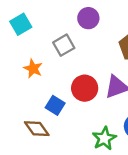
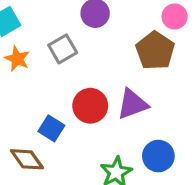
orange star: (33, 68) -> (17, 59), moved

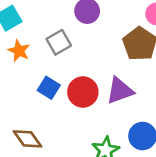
blue square: (51, 128) -> (49, 88), moved

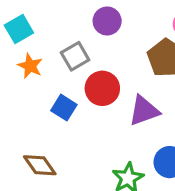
red circle: (83, 92) -> (102, 88), moved

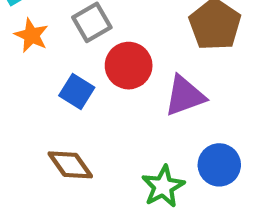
brown diamond: (40, 165) -> (70, 165), moved

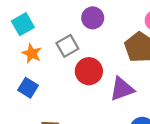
blue square: (77, 91) -> (28, 88), moved

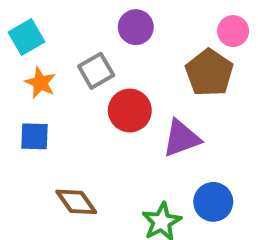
blue square: (28, 88) -> (34, 136), turned -30

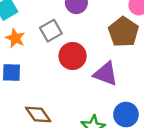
purple triangle: (181, 138) -> (106, 74), turned 40

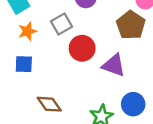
orange star: (15, 38) -> (27, 31), turned 30

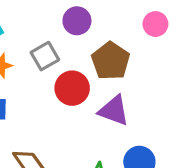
brown pentagon: (131, 25) -> (111, 61), moved

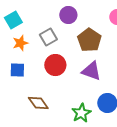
red circle: (72, 88) -> (55, 65), moved

